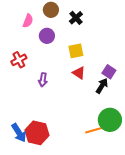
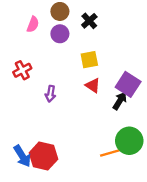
purple circle: (47, 36) -> (60, 34), moved
purple square: (109, 72) -> (128, 84), size x1.5

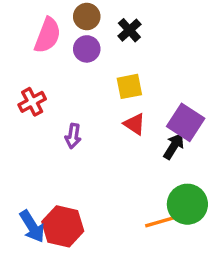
pink semicircle: (33, 24) -> (47, 35), size x1.5

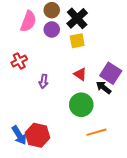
black cross: (129, 30) -> (77, 18), size x1.5
yellow square: (129, 86) -> (77, 41), moved
black arrow: (174, 146) -> (104, 87), turned -84
green circle: (187, 204) -> (81, 105), moved

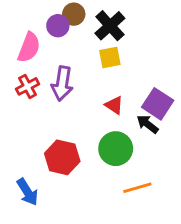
pink semicircle: (28, 21) -> (29, 47), moved
purple circle: (52, 29) -> (58, 26), moved
purple arrow: (44, 81) -> (62, 84), moved, size x1.6
red hexagon: (37, 135) -> (62, 157), moved

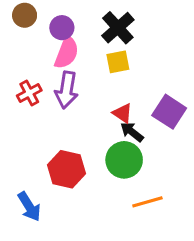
brown circle: (74, 14) -> (25, 15), moved
pink semicircle: (29, 47) -> (67, 53), moved
black arrow: (148, 124) -> (132, 132), moved

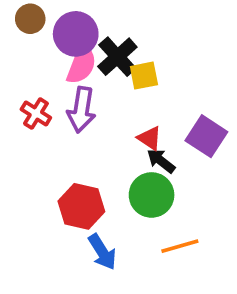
purple circle: (62, 28) -> (76, 34), size x1.5
black cross: (118, 28) -> (117, 57), moved
red cross: (29, 93) -> (36, 113), turned -30
blue arrow: (29, 207) -> (102, 252), moved

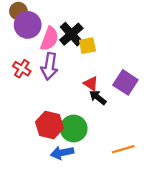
purple circle: (76, 34) -> (28, 25), moved
green circle: (152, 195) -> (74, 128), moved
orange line: (180, 246) -> (123, 149), moved
blue arrow: (102, 252) -> (62, 153), turned 110

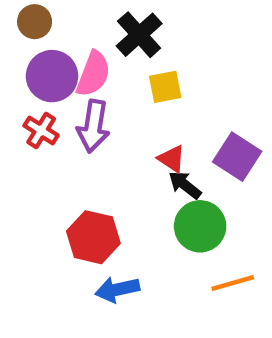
purple circle: (28, 25) -> (52, 76), moved
black cross: (71, 34) -> (139, 35), moved
green circle: (74, 128) -> (200, 226), moved

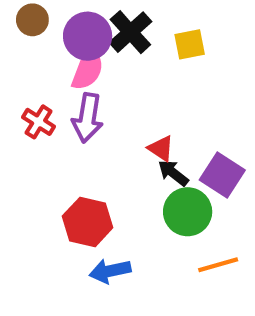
purple circle: (52, 76) -> (88, 36), moved
yellow square: (165, 87) -> (190, 44), moved
purple square: (237, 157) -> (222, 175), moved

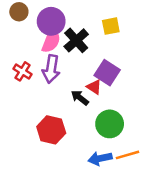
black cross: (130, 32) -> (76, 40), moved
black arrow: (173, 173) -> (80, 98), moved
purple square: (222, 175) -> (107, 73), moved
blue arrow: (110, 271) -> (100, 158), moved

